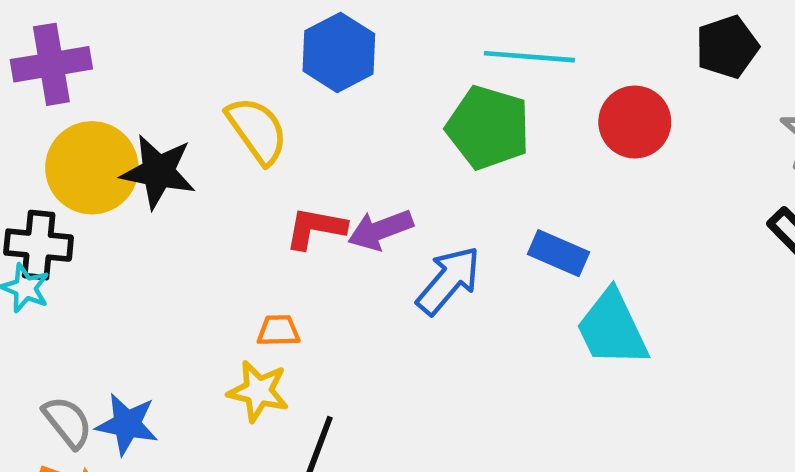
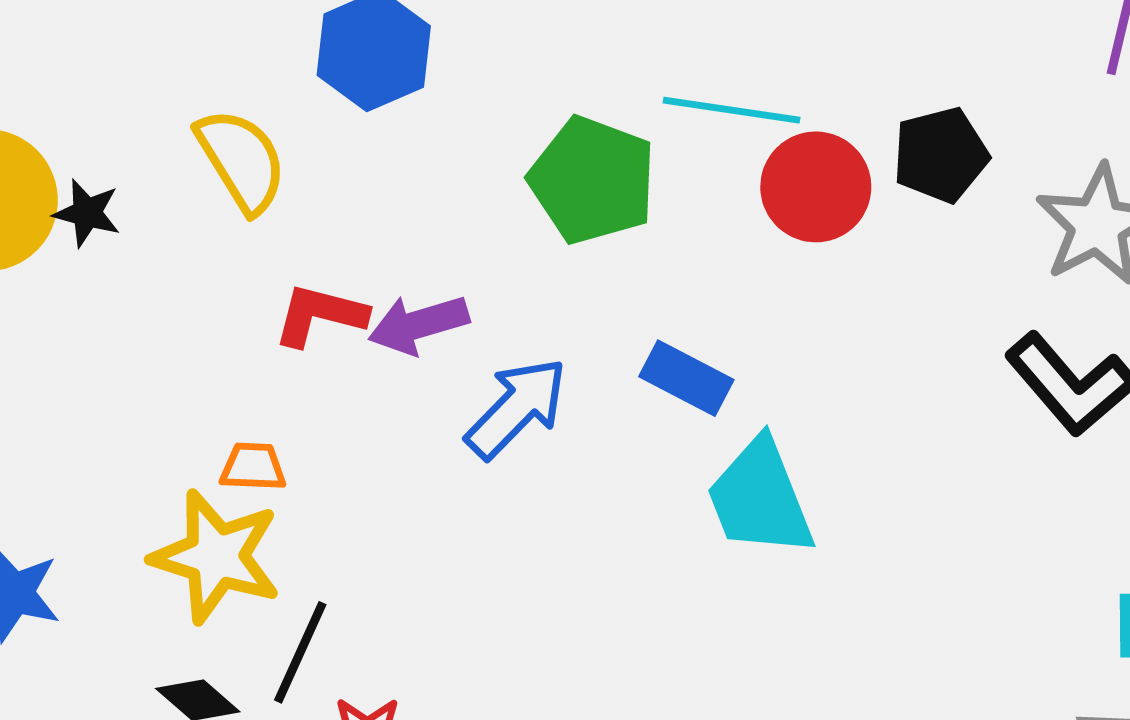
black pentagon: (727, 47) -> (941, 155), moved
cyan line: (529, 57) -> (732, 110), moved
black star: (158, 172) -> (87, 213), size x0.6
yellow star: (258, 391) -> (216, 557), size x1.4

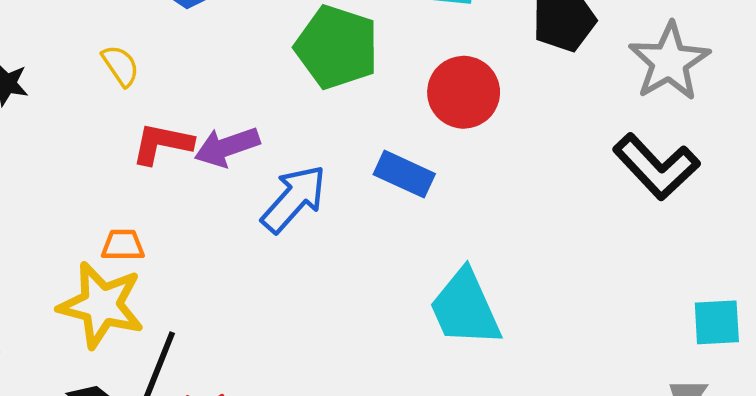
yellow semicircle: (241, 160) -> (120, 66), moved, size x0.6
red circle: (816, 187) -> (464, 92), moved
cyan trapezoid: (760, 498) -> (465, 308), moved

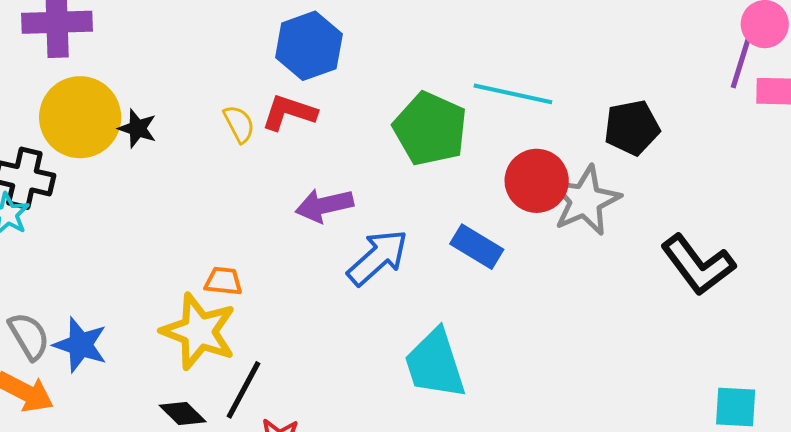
gray star: (669, 62) -> (585, 200), moved
red L-shape: (162, 144) -> (289, 112), moved
cyan trapezoid: (465, 308) -> (435, 364), moved

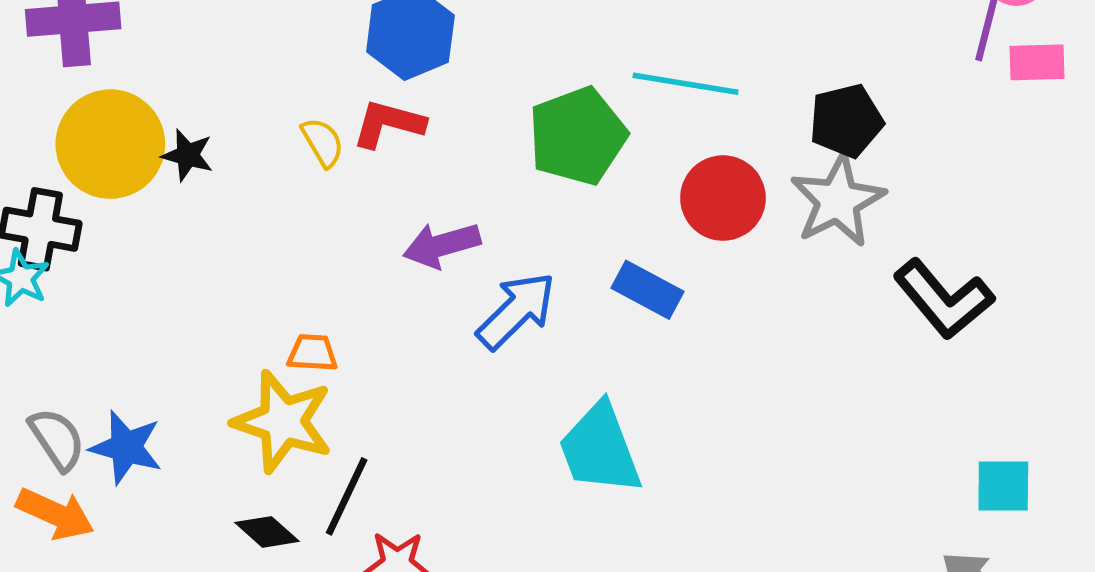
green pentagon: (430, 129) -> (578, 136), turned 30
gray star: (585, 200) -> (838, 201), moved

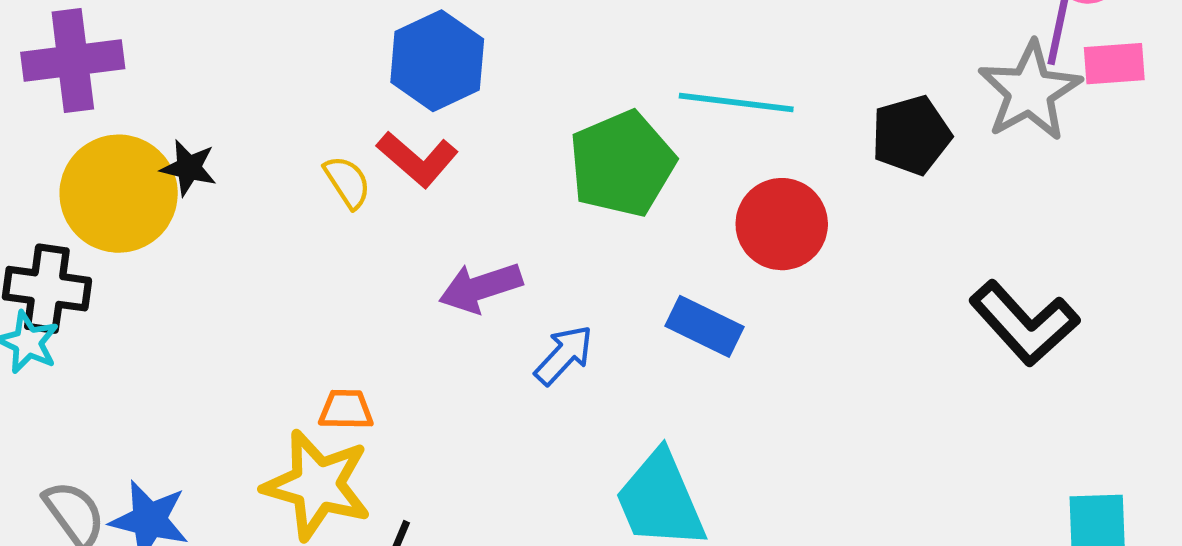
red L-shape: (388, 124) -> (417, 159), turned -152
black star: (188, 155) -> (189, 168), moved
gray star: (838, 201) -> (1030, 91), moved
blue arrow: (516, 311) -> (564, 355), size x0.7

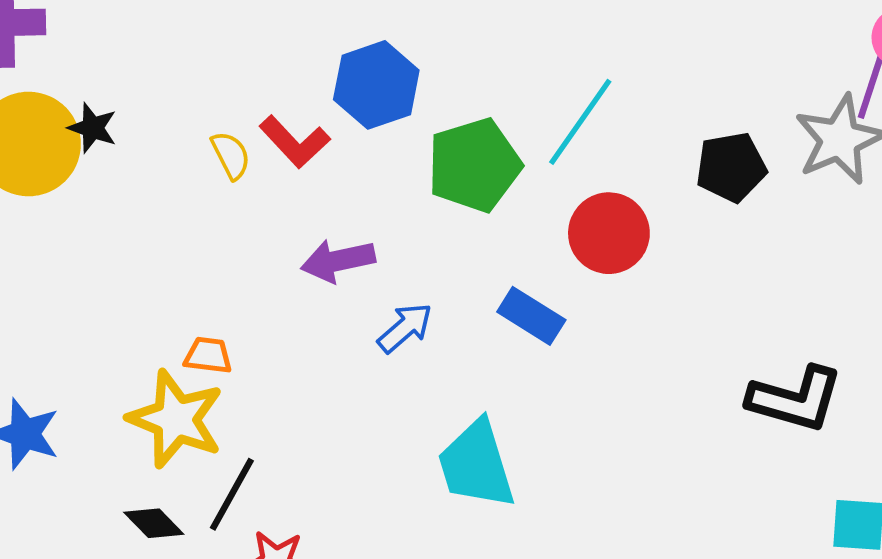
blue hexagon: (437, 61) -> (376, 85), moved
cyan line: (736, 103) -> (580, 122), turned -68
black L-shape: (1024, 323) -> (795, 399), moved, turned -38

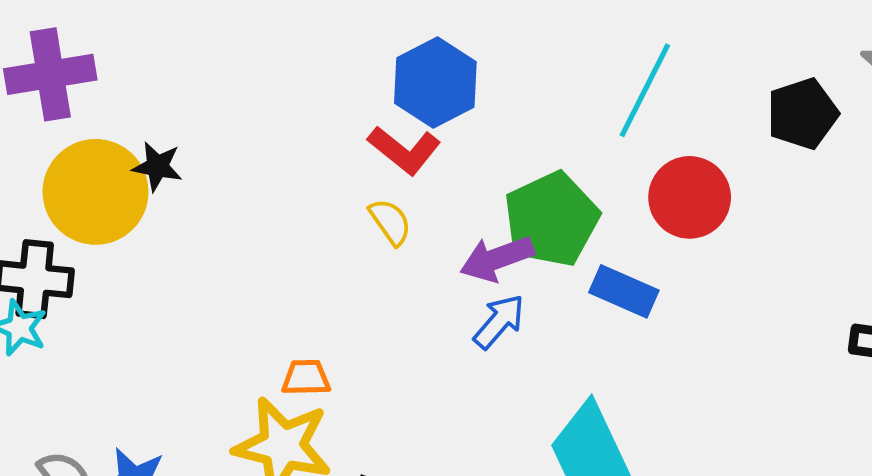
red L-shape: (295, 142) -> (404, 150), moved
yellow semicircle: (231, 155) -> (390, 222), moved
green pentagon: (474, 165) -> (551, 219), moved
purple arrow: (338, 261) -> (497, 259), moved

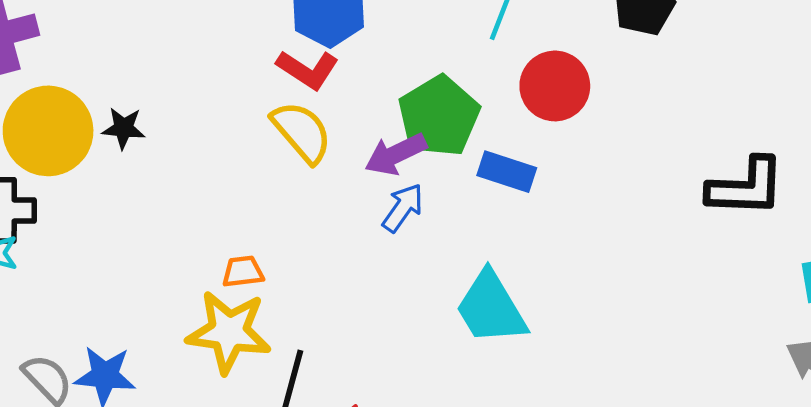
black star: (157, 166) -> (124, 128), moved
yellow semicircle: (390, 222) -> (302, 132), size x1.6

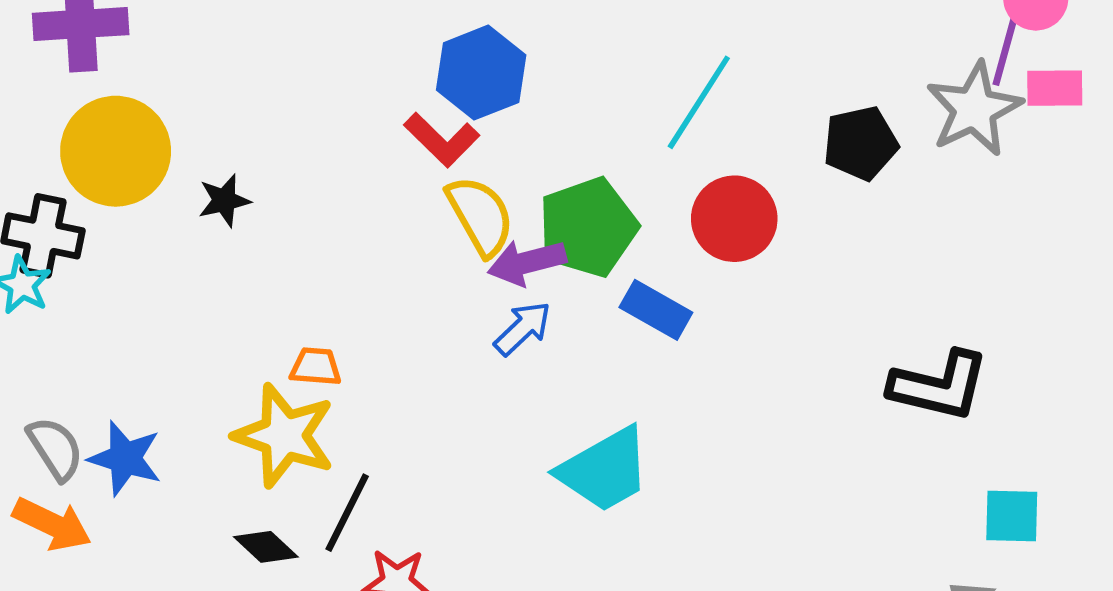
black star: (124, 128) -> (224, 201), moved, turned -30
yellow semicircle: (302, 132) -> (480, 216), moved
cyan trapezoid: (491, 308) -> (604, 470), turned -100

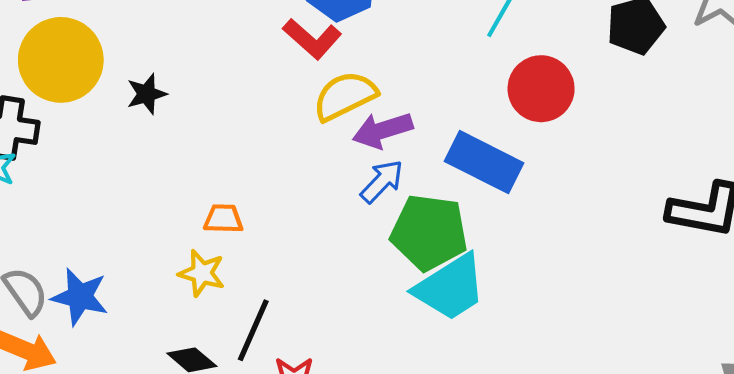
yellow semicircle: (480, 216) -> (345, 96), turned -84
green pentagon: (588, 227) -> (429, 232), moved, turned 30
blue rectangle: (656, 310) -> (484, 162), size x1.4
yellow star: (284, 436) -> (202, 273), size x0.6

